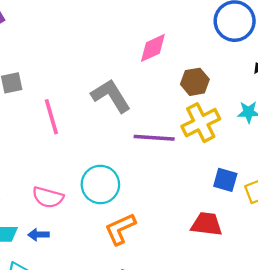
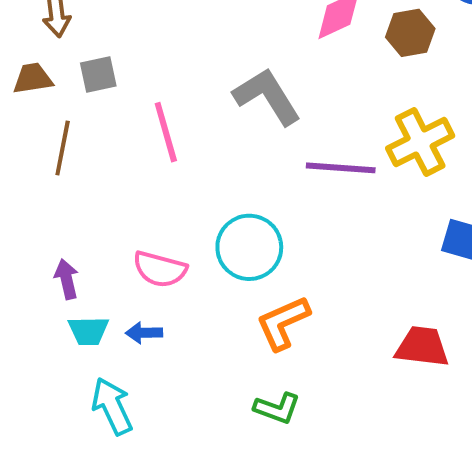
brown hexagon: (195, 82) -> (410, 33), moved
red trapezoid: (207, 224) -> (422, 347), moved

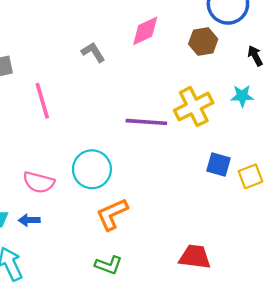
brown hexagon: (410, 33) -> (203, 42), moved
gray L-shape: (267, 96) -> (93, 52), moved, size x0.6
red trapezoid: (422, 347) -> (195, 257), moved

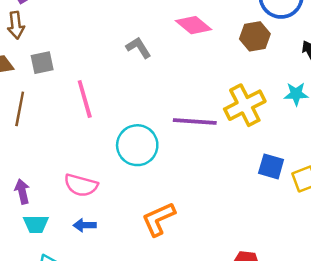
pink diamond: (145, 31) -> (194, 25), turned 64
cyan circle: (92, 169) -> (137, 145), moved
blue arrow: (29, 220) -> (85, 225), moved

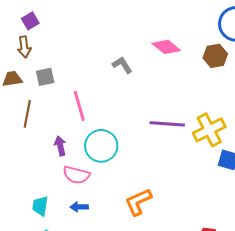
yellow cross: (245, 105) -> (209, 130), moved
cyan circle: (137, 145) -> (101, 146), moved
purple arrow: (22, 191) -> (60, 146), moved
cyan trapezoid: (36, 224) -> (40, 206), turned 100

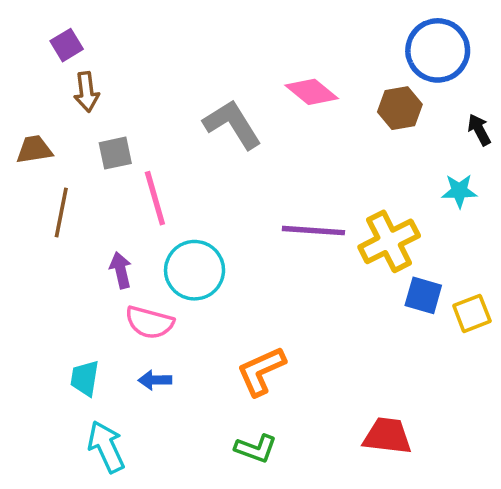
brown arrow: (24, 47) -> (86, 92), moved
gray L-shape: (122, 65) -> (232, 124), size x1.6
gray square: (45, 77) -> (115, 153), moved

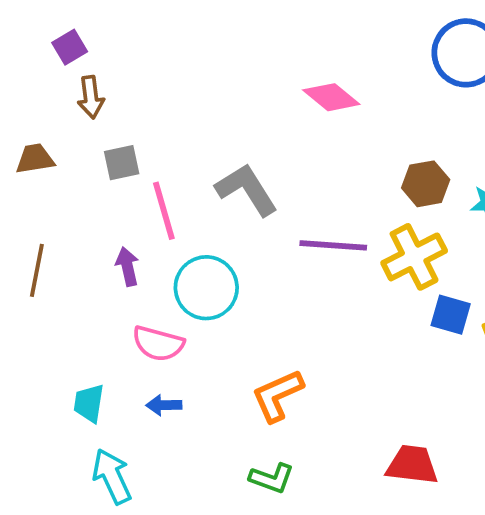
brown hexagon: (400, 108) -> (426, 184), moved
gray L-shape: (232, 124) -> (247, 190), moved
brown line: (61, 213) -> (37, 270), moved
purple arrow: (121, 270) -> (127, 267), moved

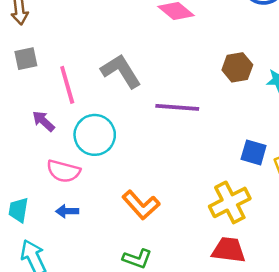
gray square: (122, 163) -> (26, 59), moved
yellow cross: (414, 257) -> (230, 202), moved
purple arrow: (127, 267) -> (43, 121), turned -35
orange L-shape: (277, 395) -> (141, 205), turned -108

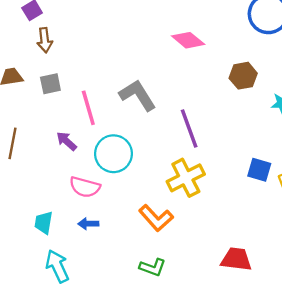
brown hexagon: (237, 67) -> (243, 76), moved
purple line: (177, 107) -> (189, 128), turned 66
yellow cross: (230, 202) -> (186, 178), moved

